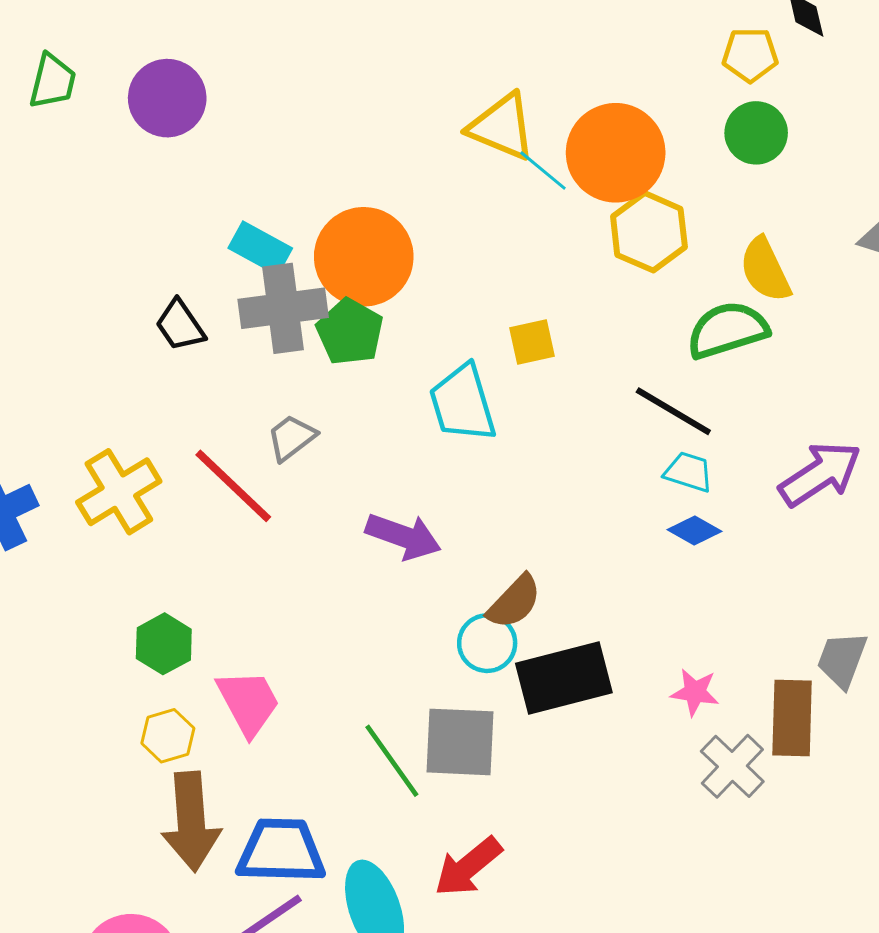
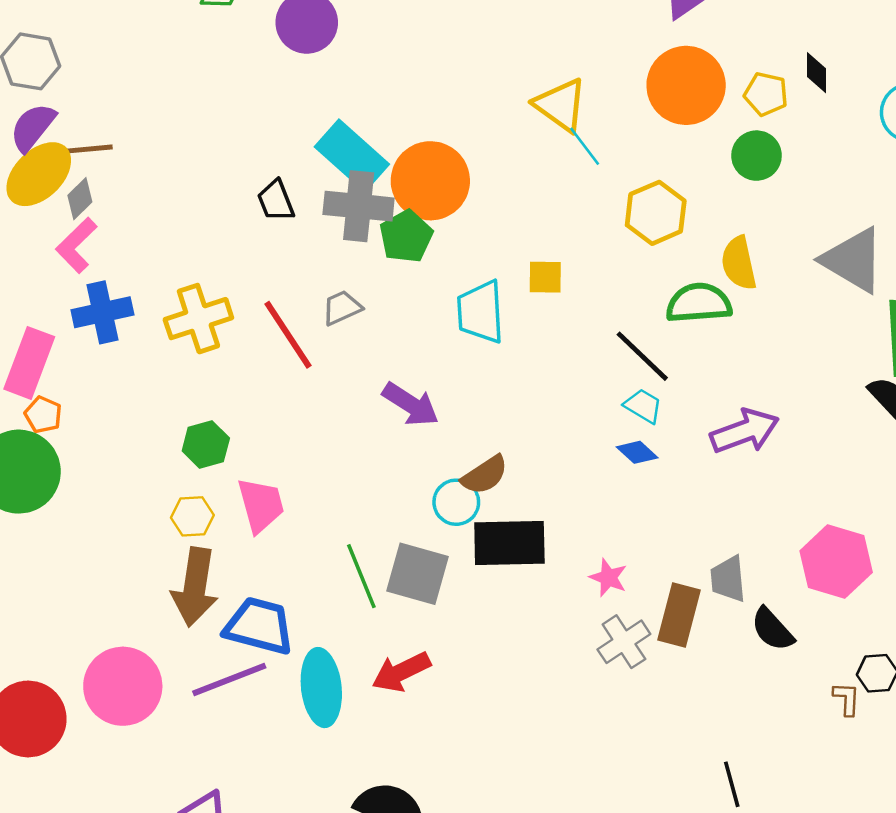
orange circle: (616, 153) -> (686, 85), moved
cyan rectangle: (260, 248) -> (352, 155), size x1.5
gray trapezoid: (842, 660) -> (728, 579), turned -39

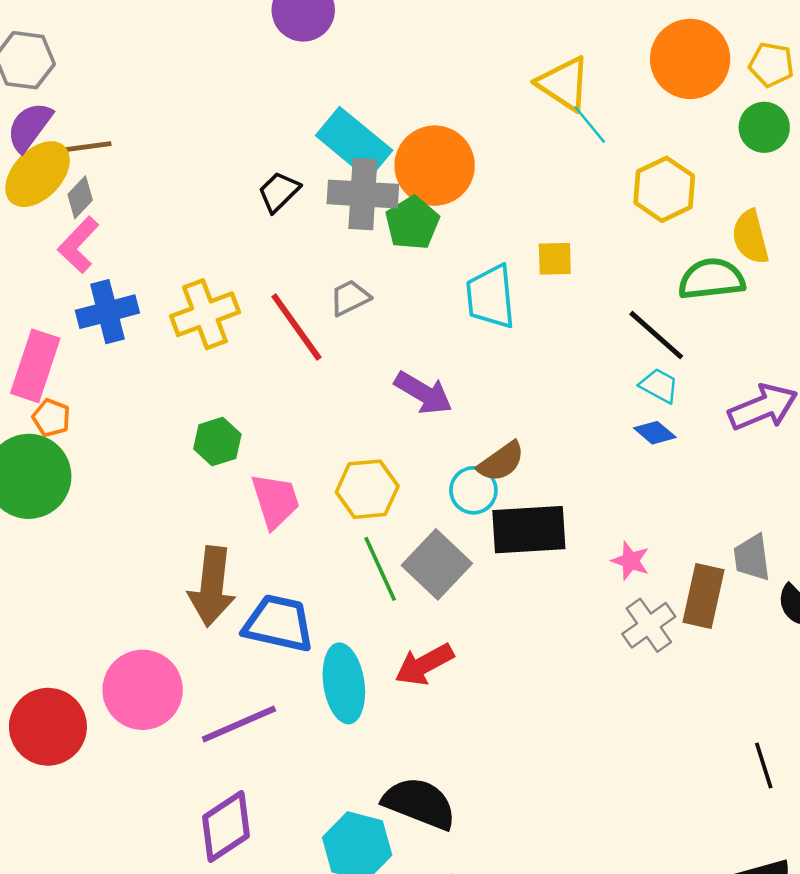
black trapezoid: (276, 201) -> (279, 192), turned 69
yellow hexagon: (192, 516) -> (367, 489), moved, size x1.4
gray square: (417, 574) -> (437, 564), turned 30
purple line: (229, 679) -> (239, 724), moved

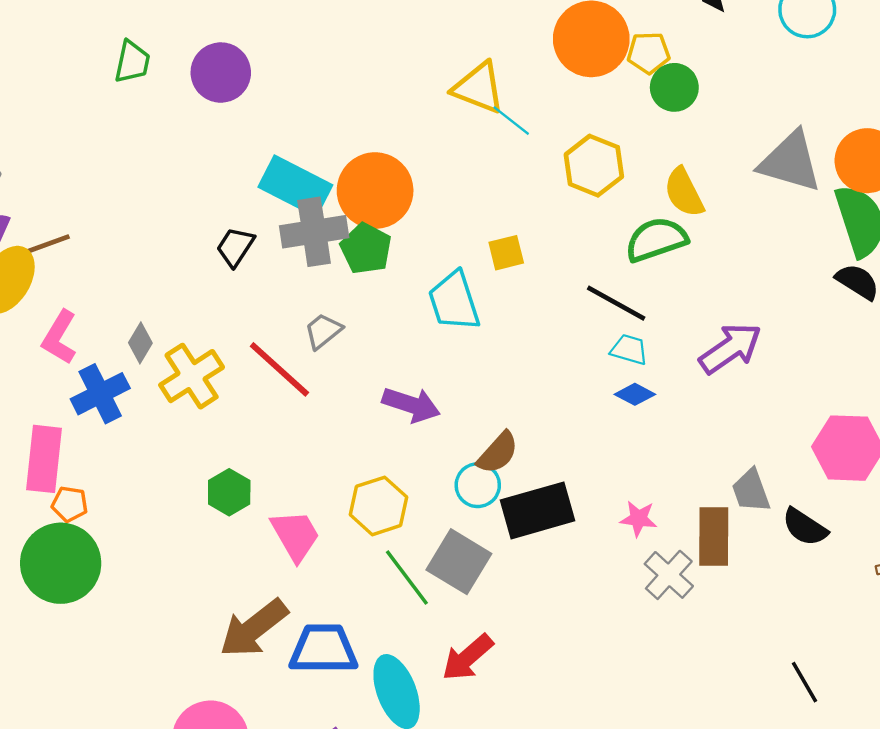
yellow pentagon: (771, 65) -> (649, 53), moved
gray diamond: (80, 197) -> (140, 343), moved
brown arrow: (212, 586) -> (254, 628), turned 58

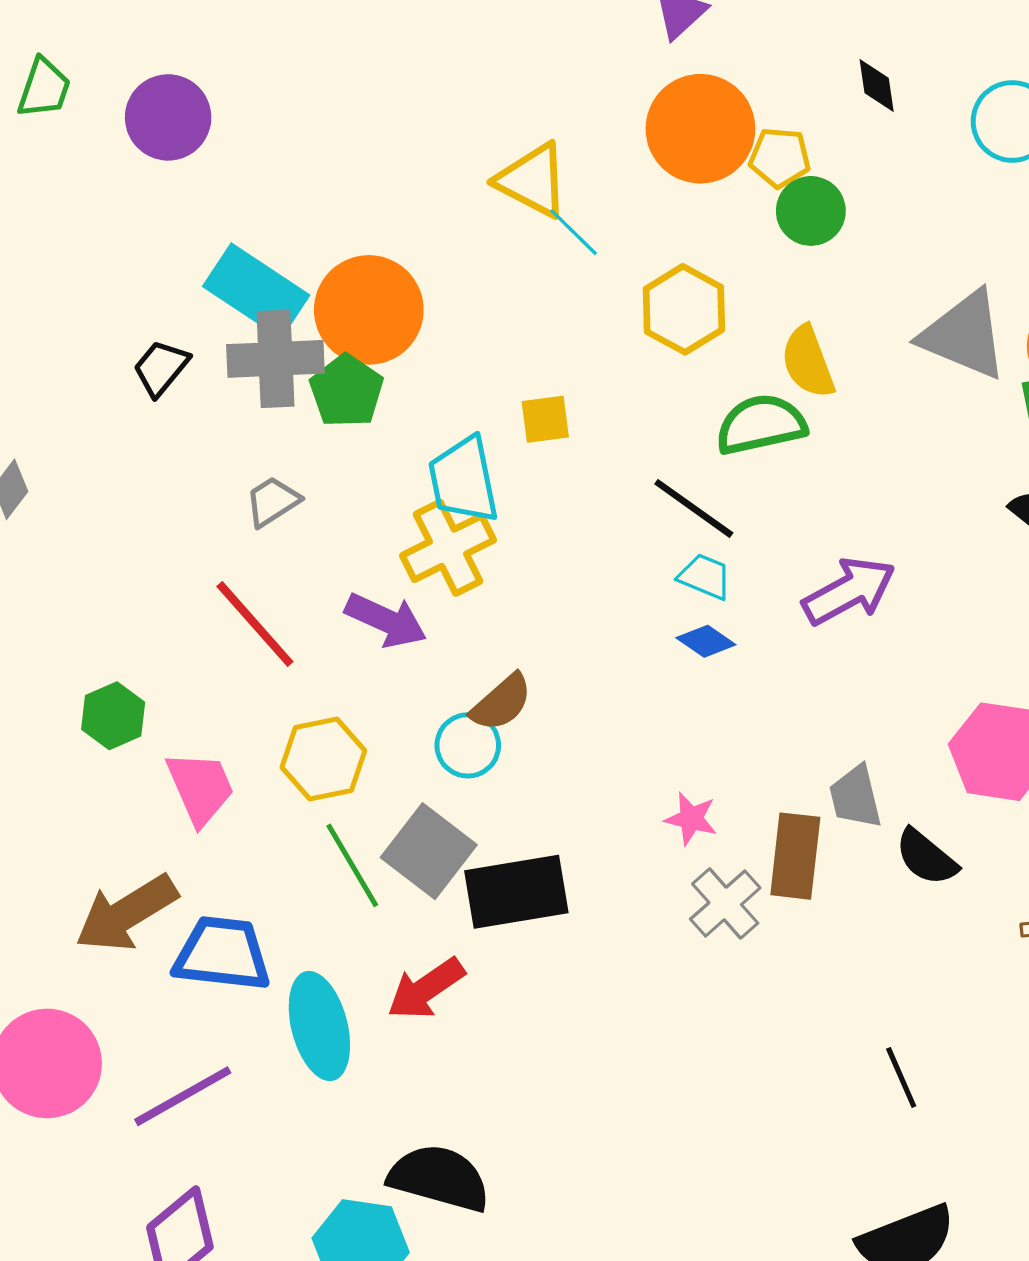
red line: (279, 369) -> (255, 624), moved
yellow cross: (192, 376) -> (448, 548), moved
black rectangle: (537, 510) -> (516, 892), moved

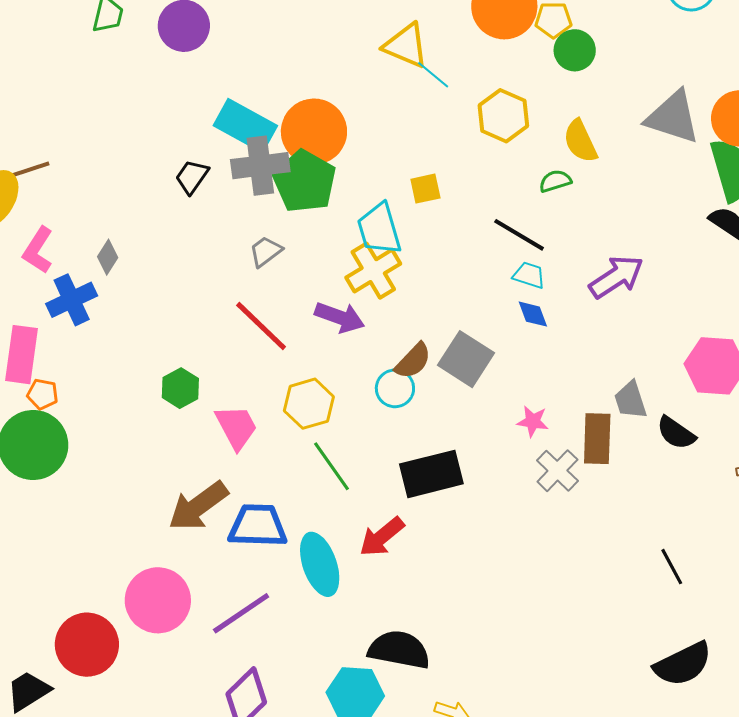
green pentagon: (347, 391) -> (305, 181), size x1.4
green semicircle: (761, 424) -> (555, 181), size x0.6
blue diamond: (706, 641) -> (533, 314), turned 40
gray square: (429, 851) -> (466, 359), moved

